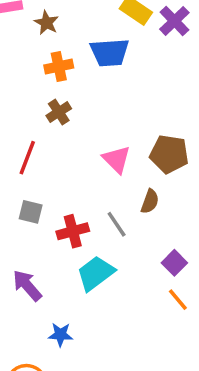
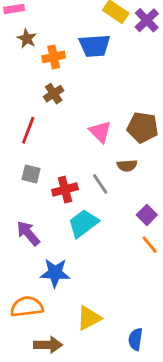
brown star: (46, 23) -> (27, 39), moved
brown semicircle: (150, 201) -> (127, 166), turned 66
blue star: (60, 335) -> (55, 273), size x1.5

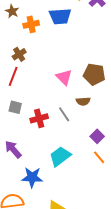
brown cross: (54, 94) -> (19, 54), moved
cyan trapezoid: (83, 223) -> (60, 156), moved

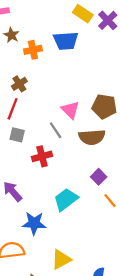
brown semicircle: (83, 101) -> (92, 137), size x1.6
gray square: (15, 107) -> (17, 135), moved
gray line: (64, 114) -> (56, 130), moved
purple square: (97, 136) -> (99, 177), moved

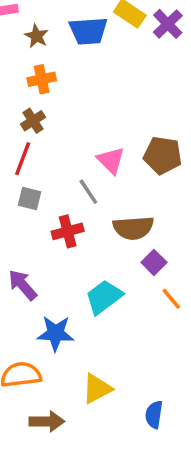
brown star: (11, 35) -> (36, 36), moved
blue trapezoid: (66, 41) -> (88, 31), moved
orange cross: (33, 50) -> (42, 79), moved
brown semicircle: (92, 137) -> (133, 228), moved

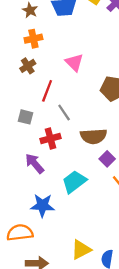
red line: (23, 159) -> (47, 91), moved
pink triangle: (111, 160) -> (74, 63), moved
purple arrow: (23, 285) -> (35, 163), moved
yellow triangle: (97, 389) -> (81, 250), moved

